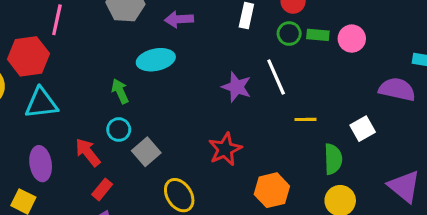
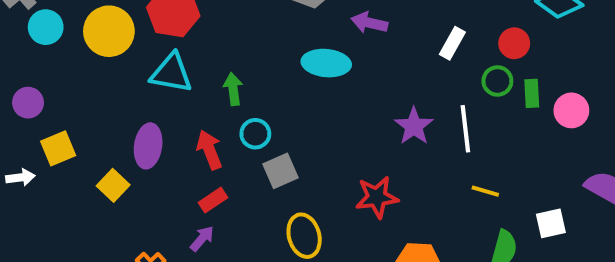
green rectangle: (318, 35) -> (532, 93), turned 65
green arrow: (120, 91) -> (233, 89), moved

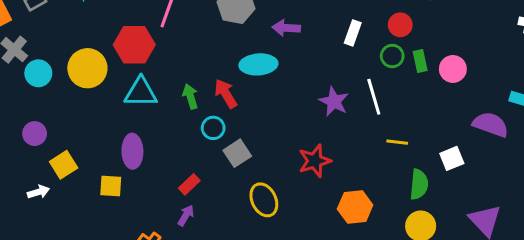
red arrow: (209, 150) -> (226, 94), moved
yellow square: (113, 185) -> (111, 186), turned -30

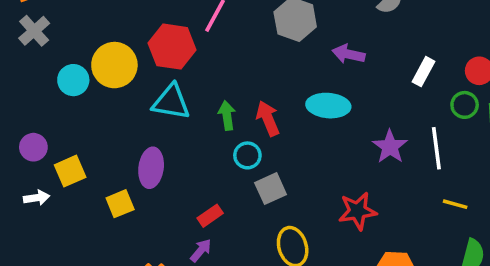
cyan ellipse: (258, 64) -> (328, 106), moved
cyan circle: (38, 73) -> (73, 80), moved
purple circle: (35, 134) -> (33, 147), moved
yellow square: (111, 186) -> (120, 204), turned -35

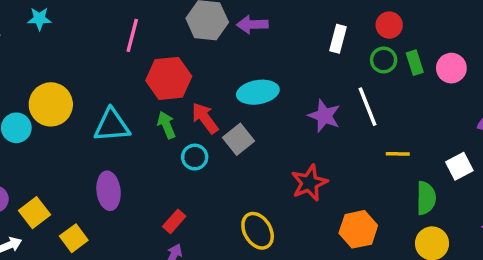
red hexagon: (172, 47) -> (169, 78), moved
purple arrow: (349, 54) -> (252, 24), moved
gray square: (271, 189) -> (238, 139), moved
yellow square: (120, 204) -> (74, 238), moved

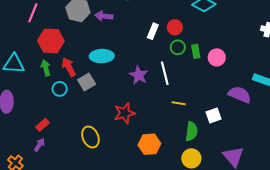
red circle: (389, 25) -> (175, 27), moved

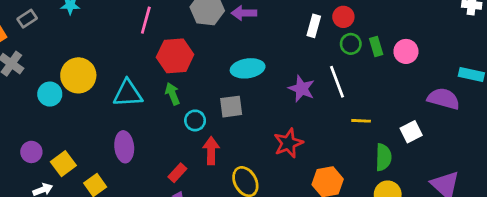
red arrow: (69, 67) -> (211, 151), moved, turned 36
gray square: (87, 82) -> (231, 107), turned 30

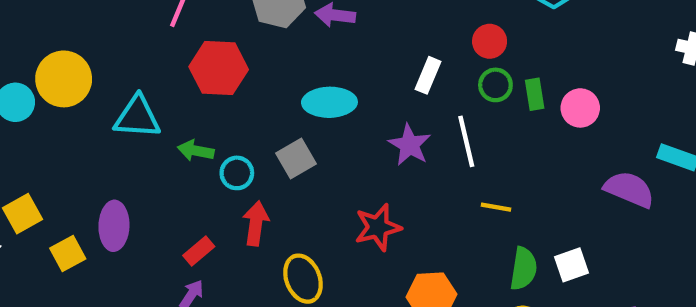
white rectangle: (314, 26) -> (428, 75), moved
green arrow: (172, 94) -> (196, 151), moved, turned -65
gray square: (231, 107) -> (296, 159), turned -30
white square: (411, 132) -> (572, 265), moved
purple ellipse: (124, 147) -> (114, 226), moved

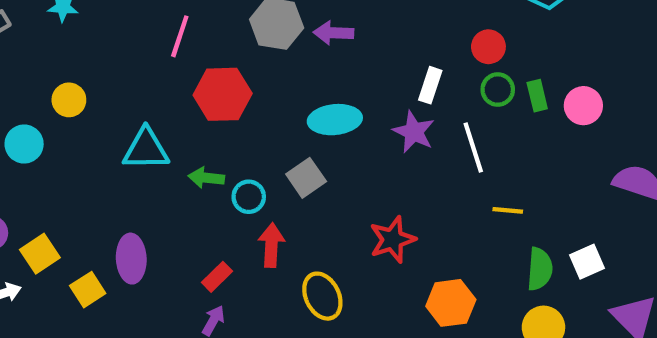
yellow circle: (64, 79) -> (69, 100), moved, size x0.6
purple star: (410, 145) -> (414, 132), moved

